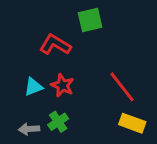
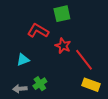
red star: (62, 85) -> (63, 46), moved

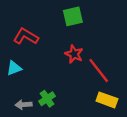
red L-shape: (38, 31) -> (26, 36), moved
cyan triangle: (23, 60) -> (14, 68), moved

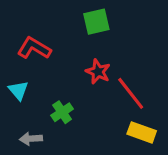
cyan triangle: (14, 68) -> (18, 90), turned -49
green cross: (47, 99) -> (62, 112), moved

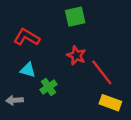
cyan triangle: (18, 90) -> (28, 70), moved, turned -35
gray arrow: (31, 139) -> (15, 100), moved

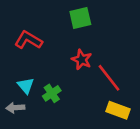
cyan triangle: (28, 70) -> (26, 86), moved, turned 35

